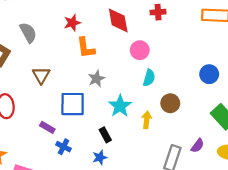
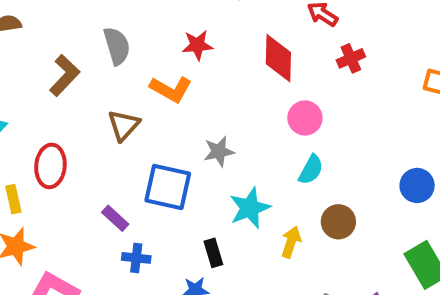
red cross: (158, 12) -> (351, 58), turned -32
orange L-shape: (86, 48) -> (171, 89), moved, turned -65
blue cross: (64, 147) -> (136, 258), turned -32

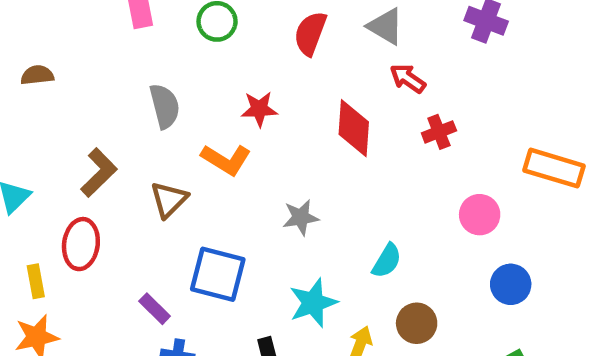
brown L-shape: (65, 75) -> (99, 173), moved
pink circle: (305, 118) -> (480, 215), moved
gray star: (219, 151) -> (301, 217), moved

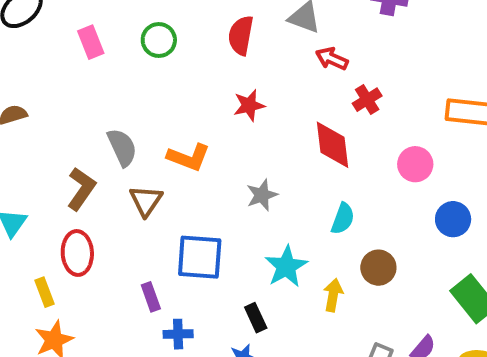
gray semicircle: (165, 106) -> (122, 147), moved
red star: (259, 109) -> (249, 105), moved
red diamond: (354, 128) -> (332, 145), moved
purple rectangle: (155, 309) -> (151, 297), turned 36

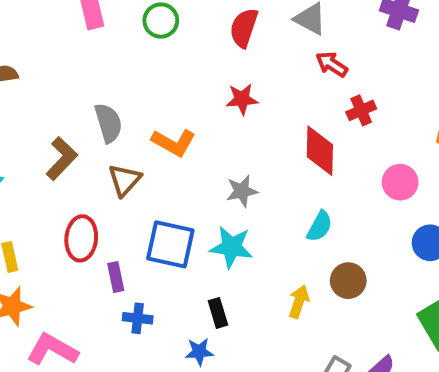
red ellipse: (77, 253) -> (81, 238), moved
cyan star: (286, 266) -> (231, 247), moved, turned 30

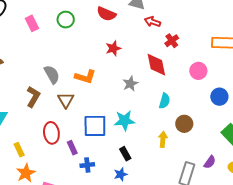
red semicircle: (244, 28) -> (106, 14), turned -72
gray star: (242, 191) -> (130, 84), moved

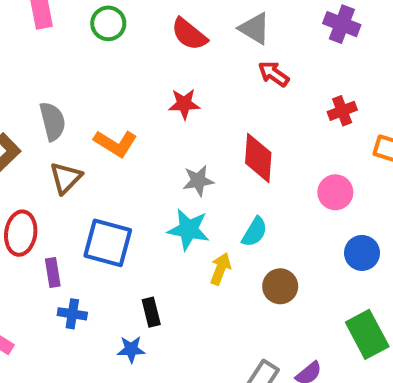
red cross: (172, 41) -> (342, 111), moved
cyan star: (125, 121) -> (188, 229), moved
yellow arrow: (163, 139) -> (220, 269), moved

